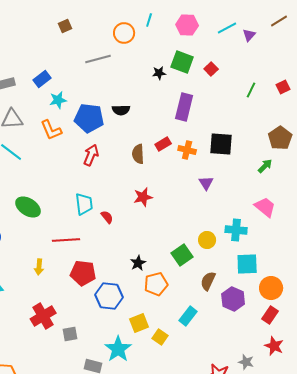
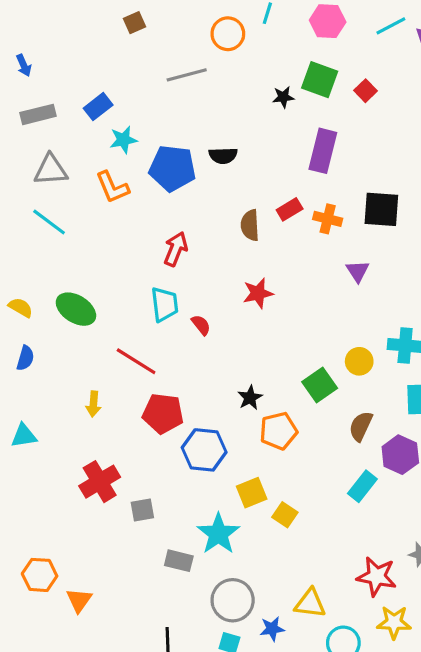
red arrow: (91, 155) -> (176, 249), moved
red line: (66, 240) -> (136, 361), turned 36
cyan rectangle: (188, 316) -> (362, 486), moved

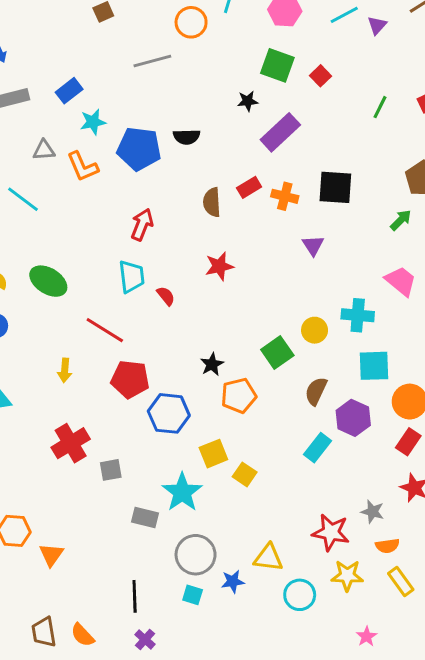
black star: (283, 97) -> (248, 101), moved
purple rectangle: (323, 151) -> (280, 132), turned 33
gray triangle: (51, 170) -> (44, 150), moved, size x0.7

